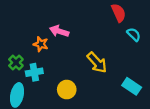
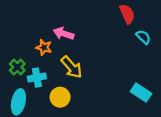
yellow arrow: (97, 63) -> (72, 67), moved
yellow circle: (67, 90) -> (60, 97), moved

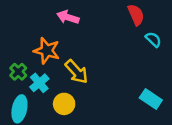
pink arrow: (64, 34) -> (68, 17), moved
orange star: (44, 47) -> (47, 51), size x1.5
cyan cross: (37, 77) -> (39, 83), turned -30

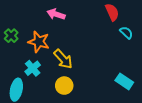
green cross: (18, 72) -> (11, 36), moved
yellow circle: (64, 104) -> (64, 86), moved

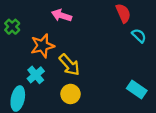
green cross: (11, 36) -> (12, 27), moved
orange star: (39, 42) -> (42, 46), turned -30

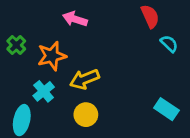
green cross: (12, 27) -> (16, 45), moved
yellow arrow: (69, 65) -> (85, 79), turned 110

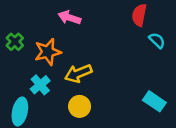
red semicircle: (150, 16) -> (139, 15), turned -145

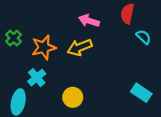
pink arrow: (69, 18) -> (89, 21), moved
yellow arrow: (78, 73) -> (80, 47), moved

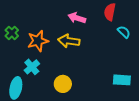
yellow arrow: (80, 47) -> (69, 41), turned 30
cyan rectangle: (141, 93) -> (122, 80), turned -30

